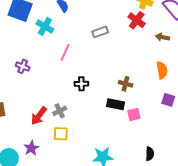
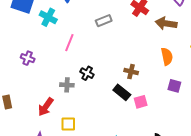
brown arrow: (162, 37) -> (166, 23), size x1.5
black cross: (81, 84) -> (87, 73), turned 32
black rectangle: (115, 104) -> (122, 92), turned 30
gray cross: (60, 111) -> (67, 85), moved, turned 32

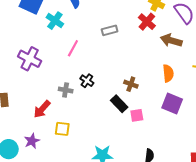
purple cross: (28, 58) -> (30, 59), size x1.6
purple square: (174, 86) -> (172, 104), size x1.5

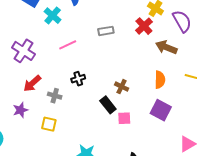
pink line: (73, 48) -> (68, 45), turned 30
black cross: (87, 81) -> (78, 79), turned 32
gray cross: (66, 90) -> (55, 96), moved
red arrow: (42, 109) -> (32, 83), moved
purple star: (32, 141) -> (20, 110), moved

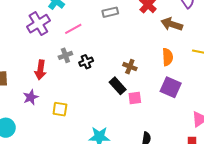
purple cross: (23, 51) -> (38, 24), moved, turned 30
red arrow: (32, 83) -> (40, 70), turned -36
gray cross: (55, 96) -> (65, 55), moved, turned -32

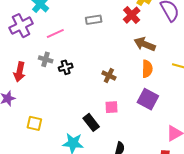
brown arrow: (172, 24) -> (145, 44), moved
gray cross: (65, 55) -> (46, 59), turned 32
black rectangle: (118, 86) -> (91, 122), moved
yellow square: (60, 109) -> (34, 123), moved

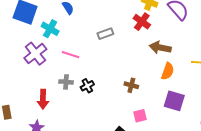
pink line: (55, 33) -> (71, 55), turned 54
orange semicircle: (147, 69) -> (168, 71), turned 30

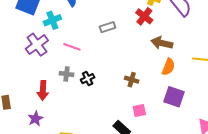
cyan cross: (50, 29) -> (52, 20), turned 36

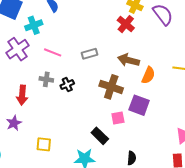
gray rectangle: (108, 27) -> (90, 54), moved
brown arrow: (162, 43) -> (128, 60), moved
brown cross: (132, 80) -> (111, 87), size x1.6
purple square: (174, 97) -> (139, 105), moved

